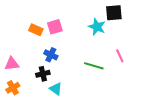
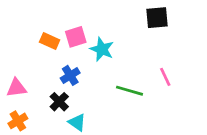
cyan star: (97, 27) -> (102, 49), moved
blue cross: (51, 55) -> (70, 75), turned 32
black cross: (43, 74) -> (59, 102), turned -32

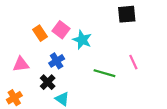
pink square: (76, 37) -> (61, 30), turned -36
orange rectangle: (50, 41) -> (40, 33), turned 32
pink triangle: (16, 88) -> (21, 64), moved

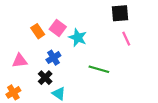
pink line: (133, 62) -> (126, 39), moved

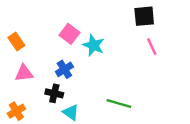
orange rectangle: (38, 31) -> (16, 41), moved
green line: (99, 69) -> (119, 103), moved
black cross: (45, 78) -> (54, 93), turned -32

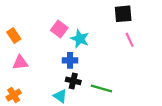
blue cross: (64, 69) -> (70, 60), moved, turned 32
black cross: (54, 93) -> (73, 81), moved

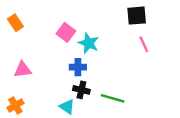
orange rectangle: (14, 35) -> (15, 23), moved

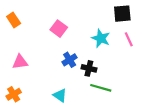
cyan star: (89, 43) -> (101, 38), moved
blue cross: (78, 67) -> (70, 60), turned -32
black cross: (81, 90) -> (89, 68), moved

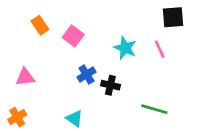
black square: (122, 14) -> (173, 17), moved
orange rectangle: (14, 20) -> (40, 25), moved
green line: (101, 88) -> (154, 109), moved

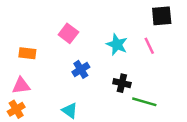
orange rectangle: (40, 25) -> (27, 53), moved, turned -49
pink triangle: (25, 77) -> (21, 86), moved
black cross: (110, 85) -> (122, 83), moved

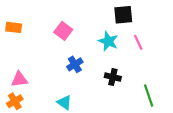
black square: (162, 16) -> (123, 15), moved
orange rectangle: (27, 53) -> (14, 27), moved
green line: (144, 102) -> (149, 95), moved, turned 55

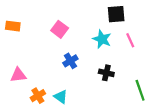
orange cross: (15, 101) -> (38, 96), moved

